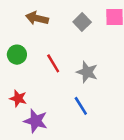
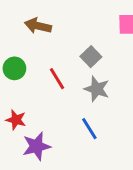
gray square: (82, 22) -> (91, 57), moved
purple star: (36, 121) -> (36, 146), turned -30

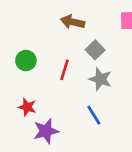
brown arrow: (38, 26) -> (73, 22), moved
red line: (57, 79) -> (65, 70), turned 48

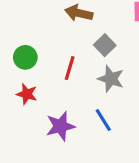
red star: (27, 107) -> (27, 94), moved
purple star: (46, 131) -> (60, 126), moved

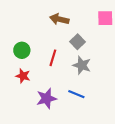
blue line: (103, 120) -> (76, 94), turned -35

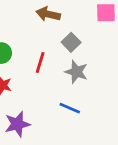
purple star: (46, 98) -> (17, 124), moved

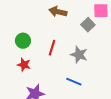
gray square: (71, 42) -> (88, 25), moved

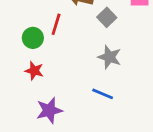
gray square: (88, 25) -> (107, 17), moved
red line: (52, 48) -> (56, 24), moved

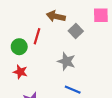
gray star: (109, 57) -> (66, 61), moved

